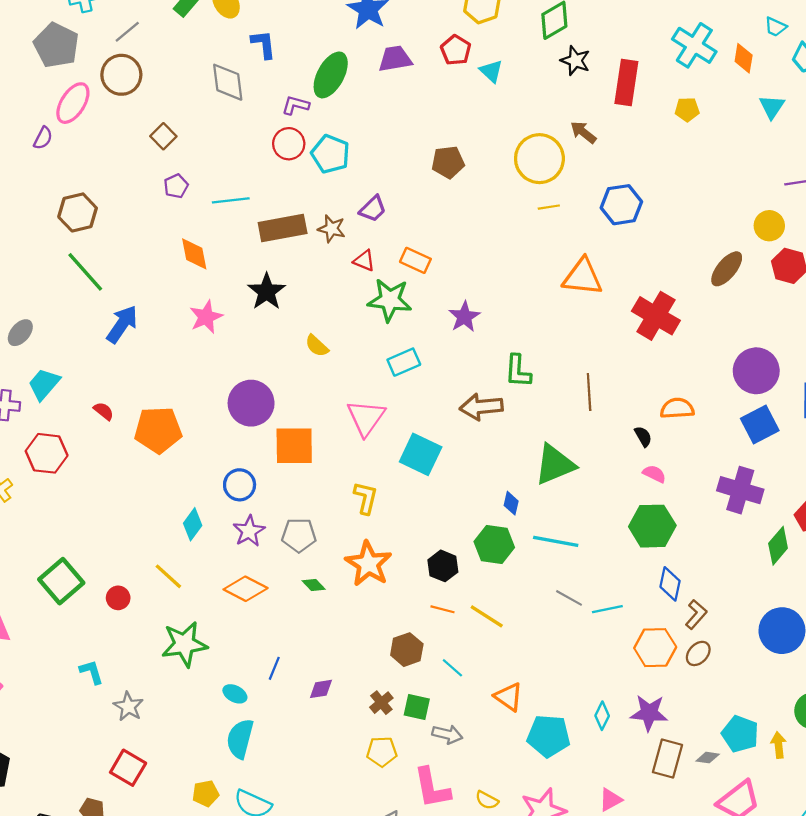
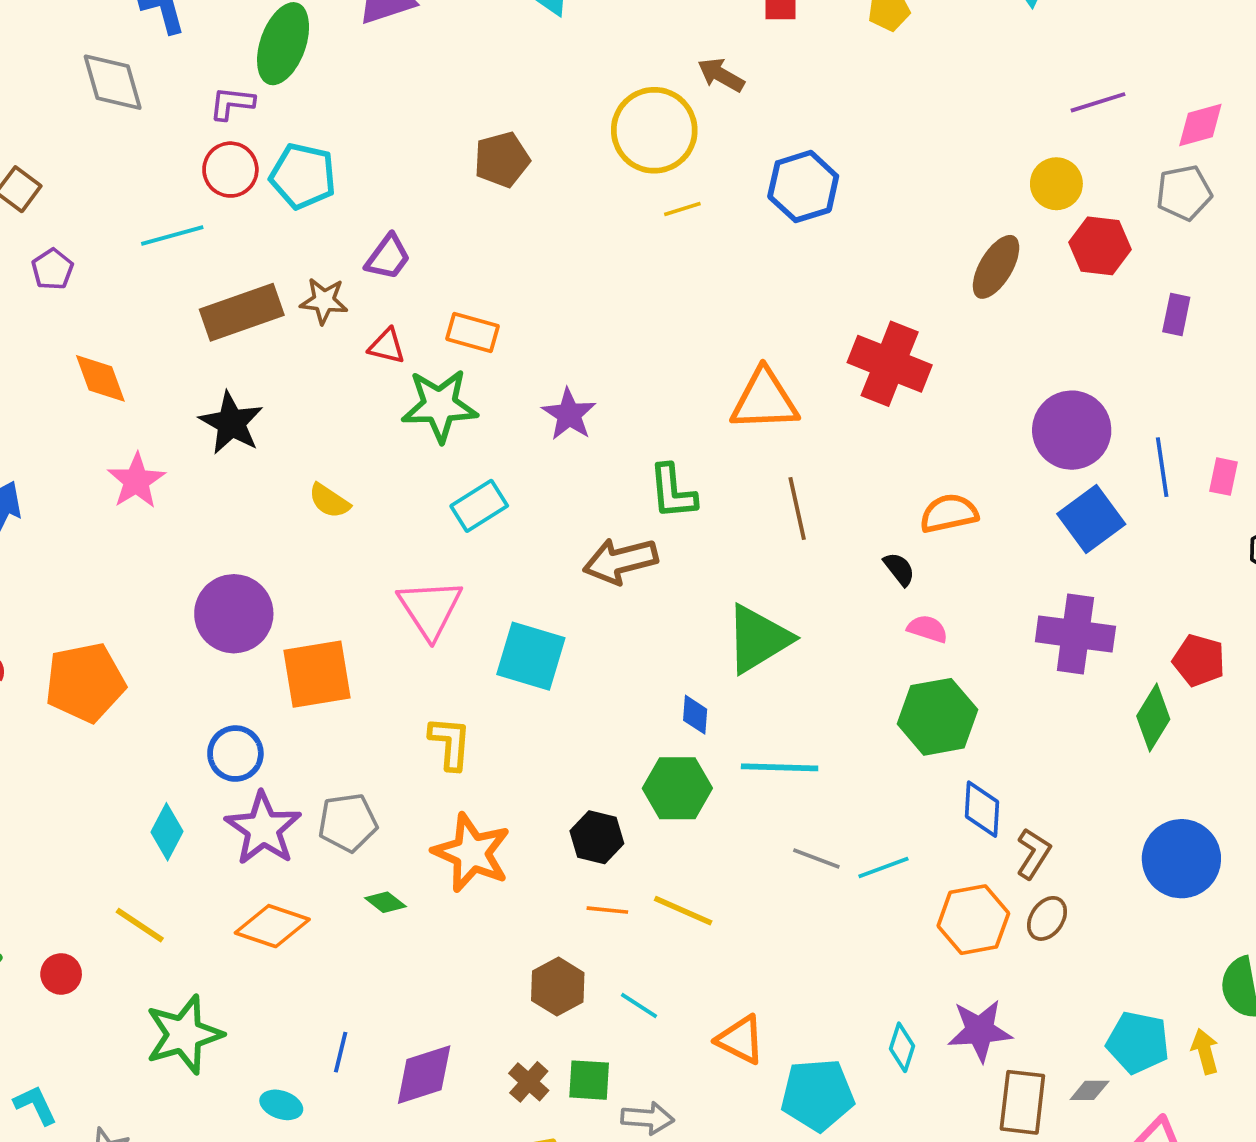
cyan line: (231, 200) -> (172, 235), moved
orange triangle: (583, 277) -> (764, 400), moved
purple star: (249, 531) -> (263, 829), size x1.4
purple diamond: (321, 689) -> (424, 1075), size x1.6

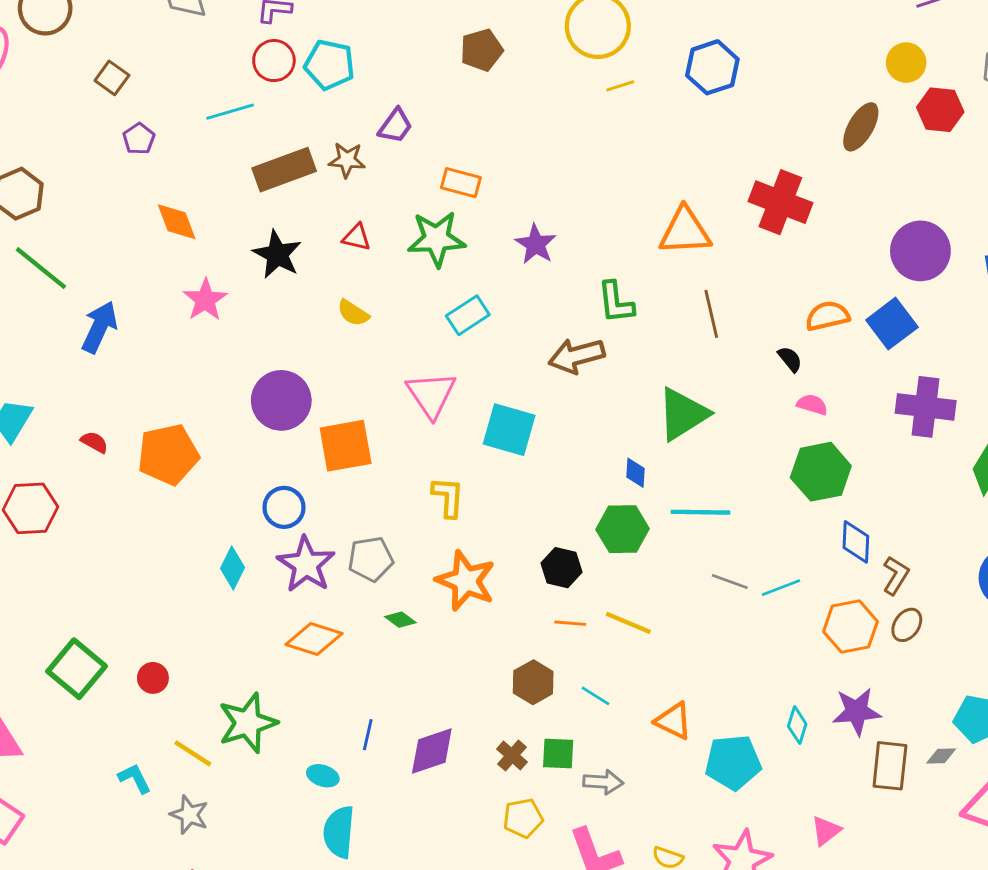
red triangle: (387, 346) -> (357, 237), moved
blue square: (1091, 519) -> (892, 324), moved
yellow line: (140, 925) -> (193, 753), moved

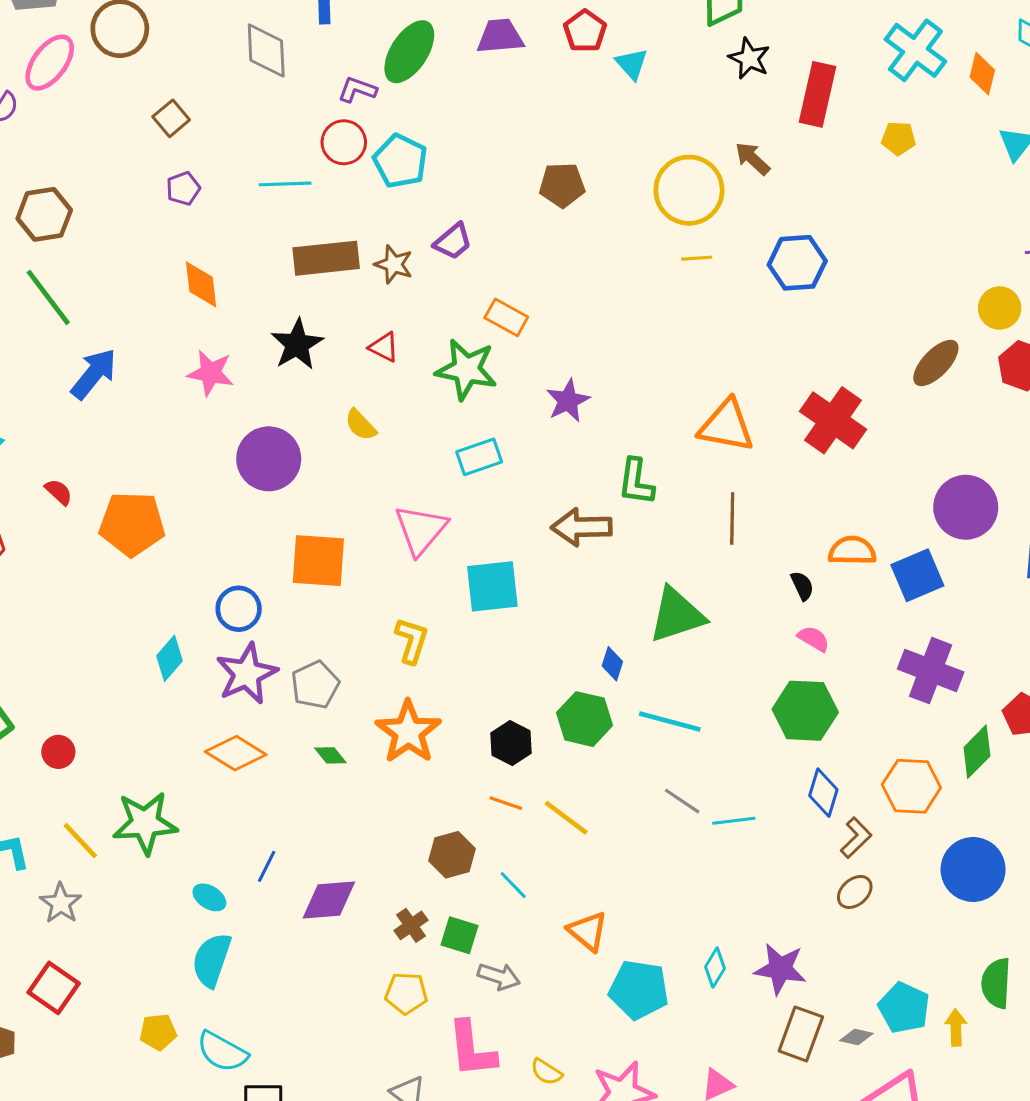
pink star: (205, 300) -> (211, 373), turned 30
purple circle: (281, 400) -> (269, 459), moved
cyan square: (509, 430) -> (492, 586), turned -36
gray pentagon: (371, 559) -> (315, 685), turned -30
orange hexagon: (850, 627) -> (911, 786), moved

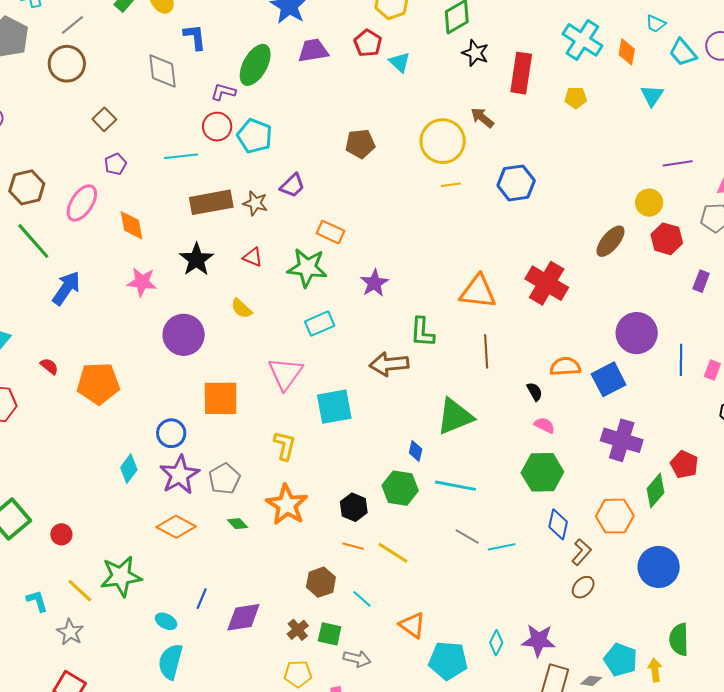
pink ellipse: (50, 63) -> (82, 203), moved

